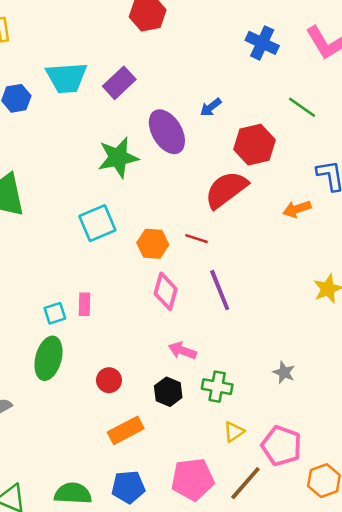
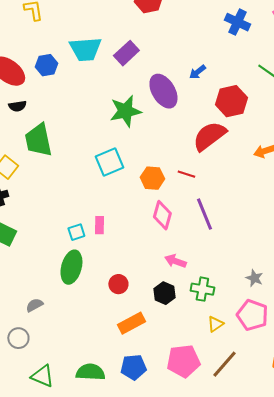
pink pentagon: (281, 446) -> (252, 315), moved

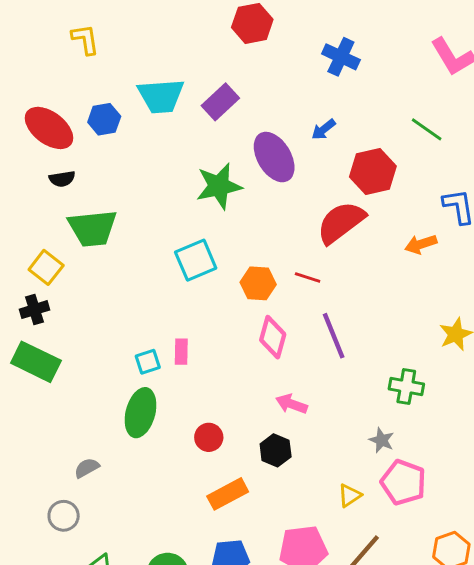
blue cross: (237, 22) -> (341, 57), moved
green trapezoid: (38, 140) -> (93, 228), turned -84
gray star: (254, 278) -> (382, 440), moved
green cross: (202, 289) -> (406, 387), moved

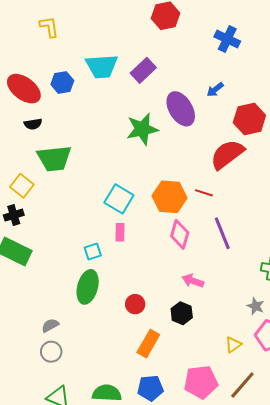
cyan square: (196, 260) -> (119, 199), moved, turned -36
orange hexagon: (258, 283) -> (170, 197), size x1.4
pink rectangle: (181, 352) -> (120, 232), moved
orange rectangle: (228, 494) -> (148, 344), turned -32
gray circle: (64, 516) -> (51, 352), moved

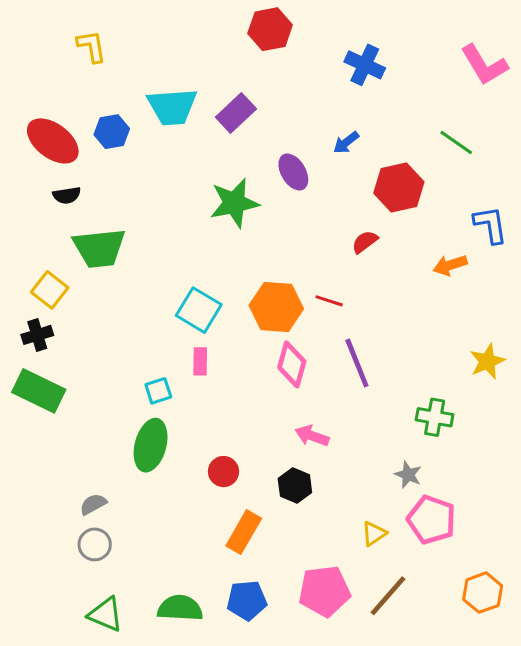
purple ellipse: (181, 109) -> (293, 172), size x0.7
red semicircle: (227, 154) -> (365, 242), size x0.5

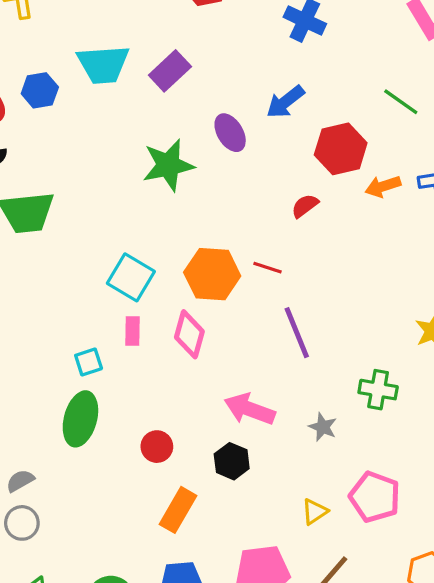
blue arrow: (346, 142) -> (285, 102), size x1.4
orange arrow: (450, 265) -> (383, 186), moved
pink diamond: (292, 364) -> (189, 334), moved
pink arrow: (312, 436) -> (250, 409), size x1.4
gray star: (408, 475) -> (323, 427), moved

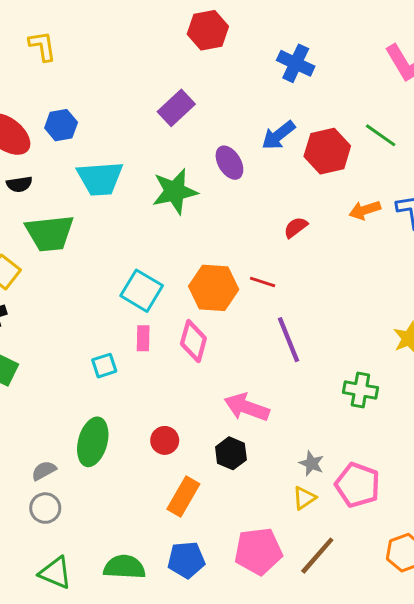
cyan trapezoid: (103, 64) -> (100, 178), moved
red hexagon: (341, 149) -> (327, 151), moved
green ellipse: (80, 419) -> (93, 442), moved
gray star: (323, 427) -> (312, 463), moved

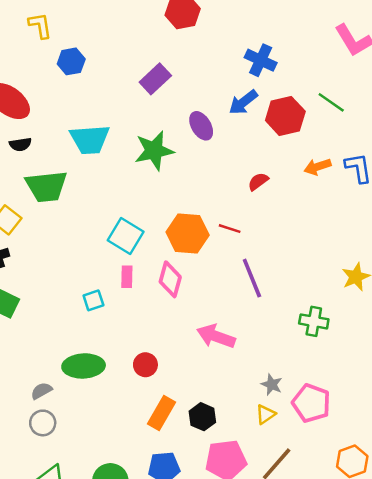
blue cross: (296, 63) -> (261, 60), moved
blue hexagon: (61, 125) -> (71, 61), moved
green ellipse: (93, 442) -> (84, 366), turned 72
black hexagon: (231, 453) -> (202, 417), moved

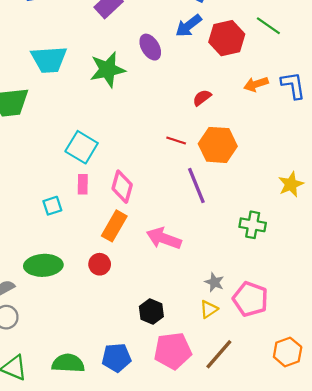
orange hexagon: (188, 234) -> (218, 145), moved
orange rectangle: (162, 413) -> (114, 226), moved

